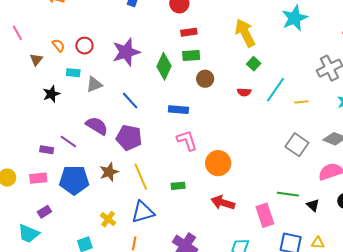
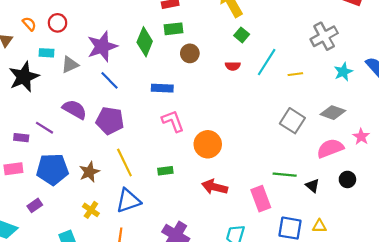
purple star: (126, 52) -> (102, 46), moved
black star: (51, 94) -> (24, 77), size x1.6
brown star: (109, 172) -> (89, 172), moved
purple rectangle: (44, 212) -> (35, 205), moved

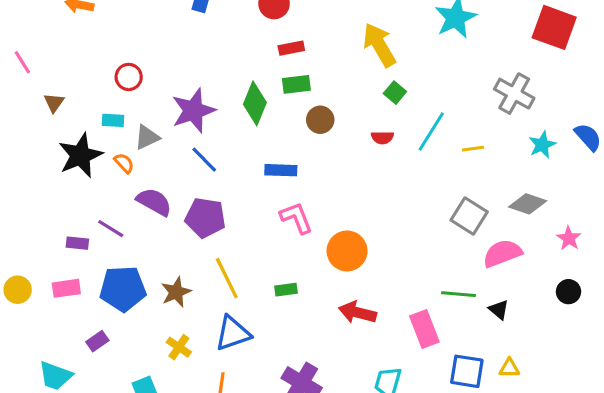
orange semicircle: (29, 24) -> (124, 163), moved
gray cross: (324, 36) -> (514, 94), turned -32
pink semicircle: (330, 148) -> (502, 253), moved
black circle: (347, 179) -> (569, 292), moved

